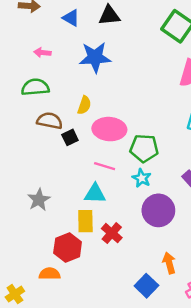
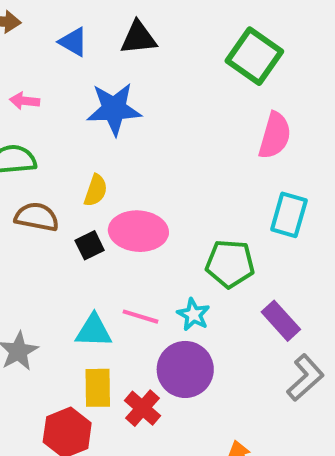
black square: (70, 137) -> (90, 245), moved
green pentagon: (144, 148) -> (230, 264), moved
pink line: (105, 166) -> (140, 317), moved
cyan triangle: (95, 194) -> (94, 331), moved
purple circle: (158, 210) -> (185, 369), moved

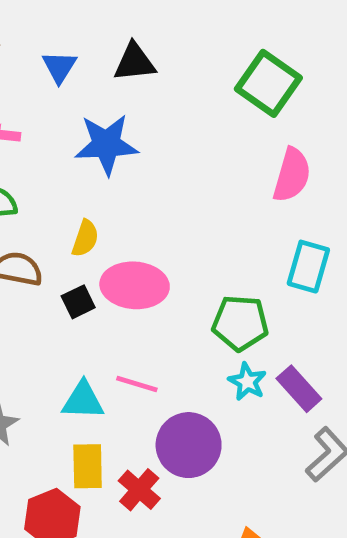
blue triangle: (73, 42) -> (59, 67), turned 32
cyan star: (193, 315) -> (247, 382), moved

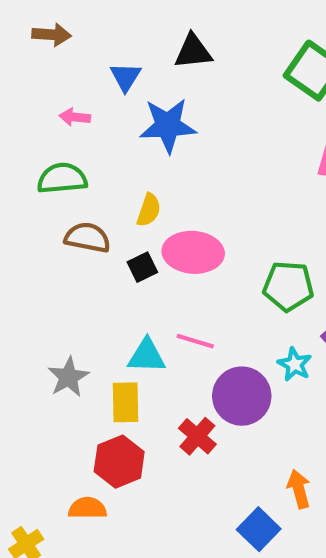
blue triangle: (59, 67) -> (126, 77), moved
cyan star: (247, 382) -> (295, 364), moved
yellow rectangle: (88, 466) -> (126, 402), moved

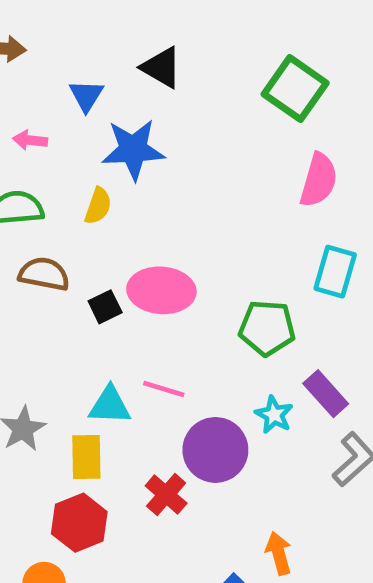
black triangle: (193, 52) -> (161, 67), turned 36
yellow semicircle: (149, 210) -> (98, 206), moved

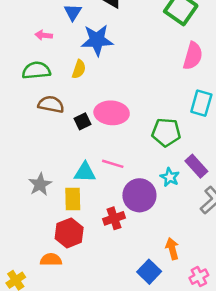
red cross: (166, 495) -> (114, 218), turned 30

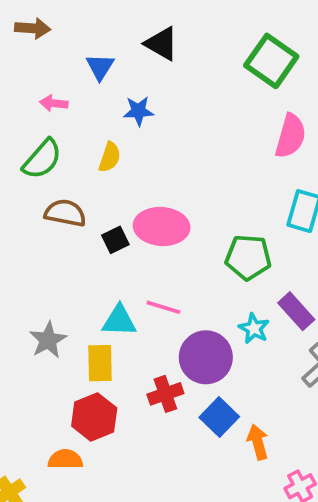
blue star: (97, 40) -> (138, 111), size x0.6
green semicircle: (36, 70) -> (42, 159), turned 136
blue square: (149, 272) -> (219, 417), moved

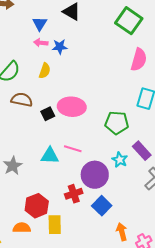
pink arrow: (54, 103) -> (41, 43), moved
yellow rectangle: (100, 363) -> (55, 225), moved
orange arrow: (258, 442) -> (122, 232), moved

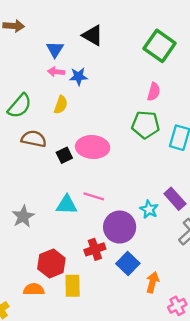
pink semicircle: (139, 60) -> (154, 92), moved, size x0.7
green pentagon: (117, 123) -> (145, 125), moved
orange arrow: (122, 232) -> (153, 282), moved, turned 30

